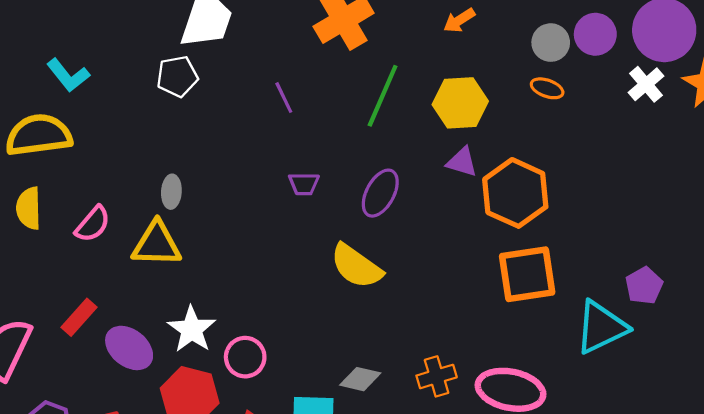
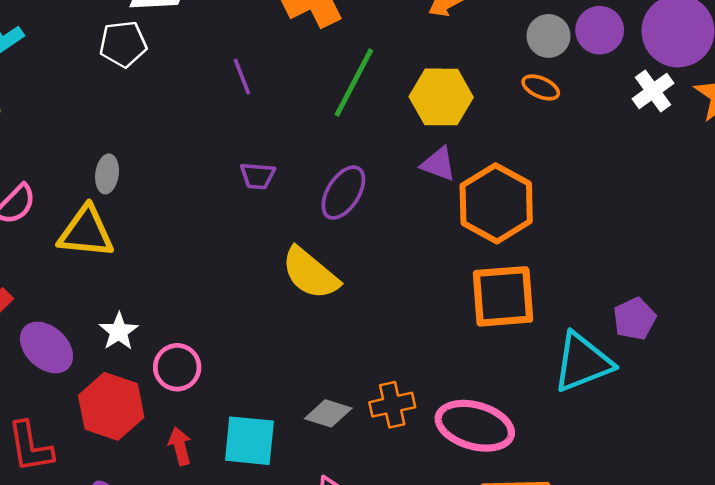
white star: (192, 329) -> (119, 331), size x0.7
gray diamond: (360, 379) -> (328, 413), moved

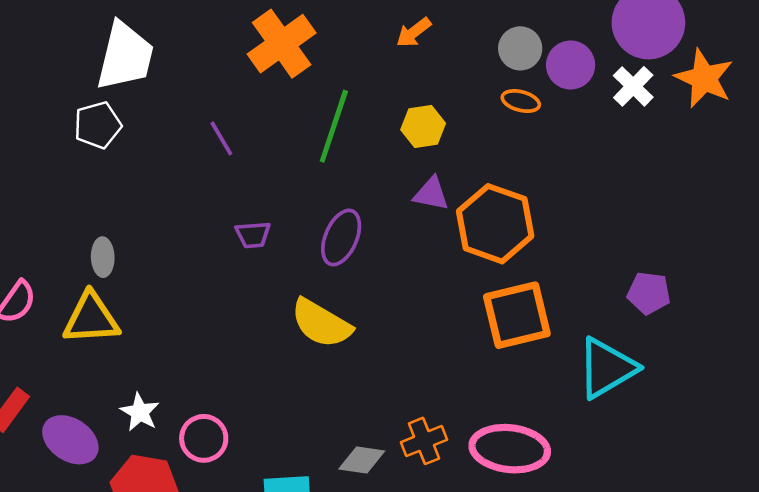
purple circle: (600, 30) -> (571, 65), moved
yellow hexagon: (441, 97) -> (423, 127), size x0.7
purple pentagon: (634, 319) -> (649, 293), moved, turned -30

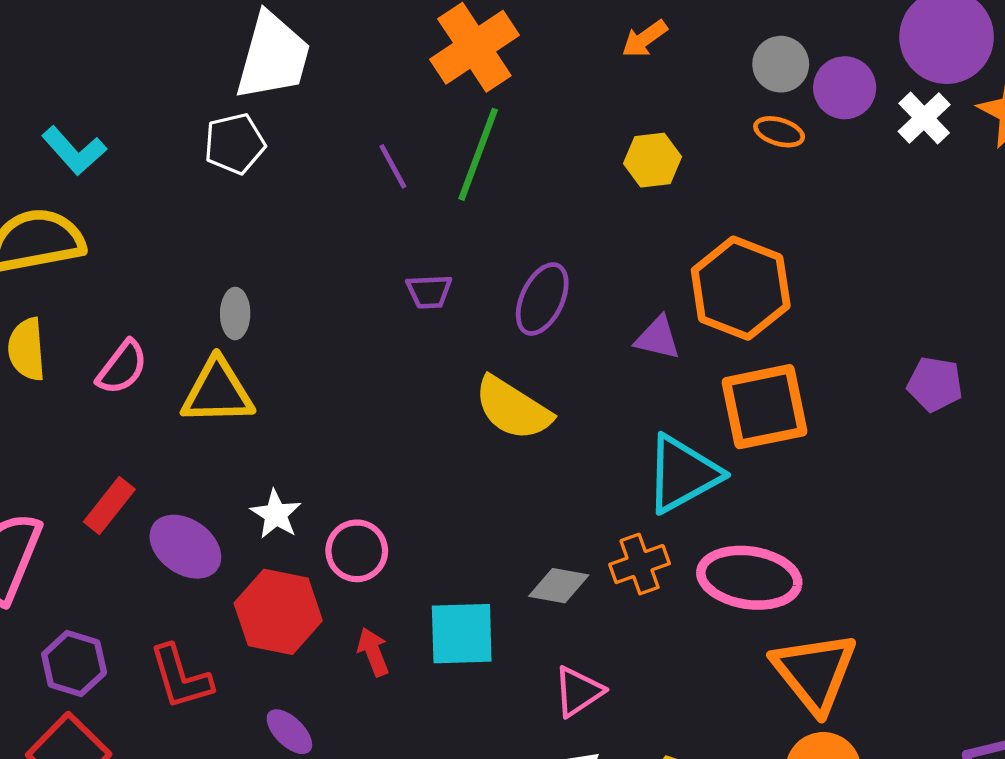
green line: (334, 126) -> (478, 154), moved
purple triangle: (431, 194) -> (658, 338), moved
cyan triangle: (607, 368) -> (683, 474), moved

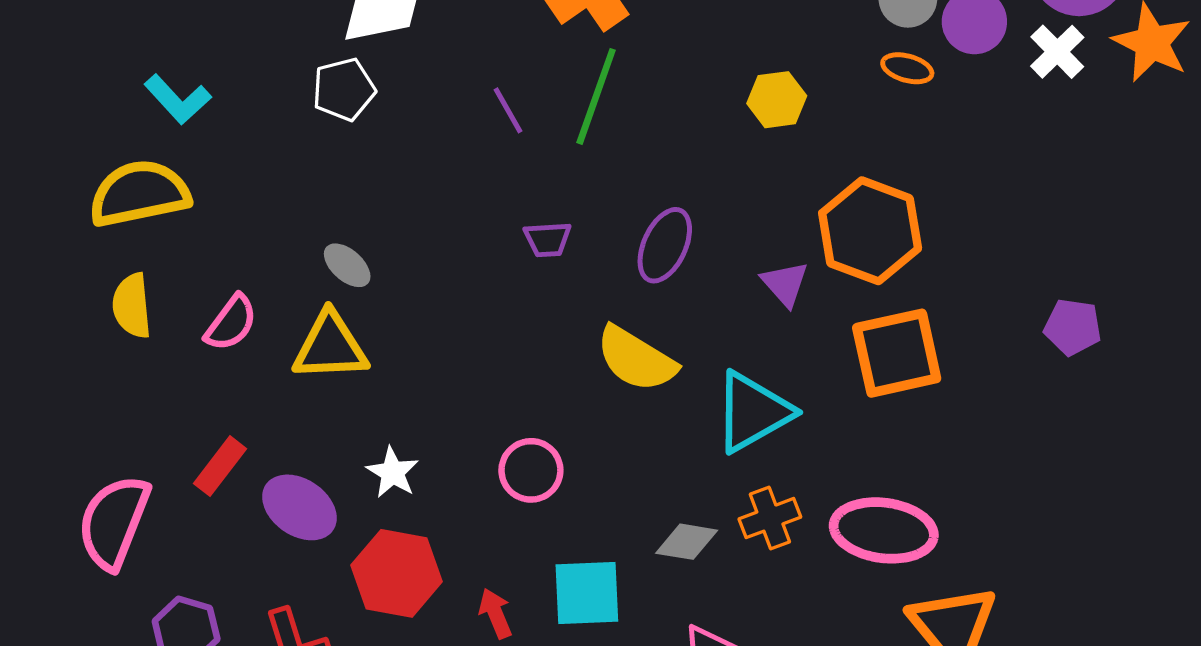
gray ellipse: (235, 314) -> (347, 265), turned -48
purple triangle: (658, 338) -> (785, 284), turned 36
cyan triangle: (683, 474) -> (753, 412), moved
pink circle: (357, 551) -> (531, 470), moved

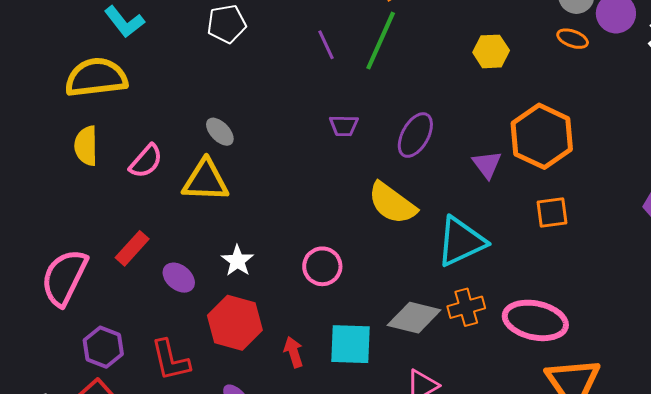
orange square: (897, 353) -> (552, 212), size x0.6
purple ellipse: (299, 507) -> (179, 278), size x0.7
gray diamond: (687, 542) -> (414, 318), size x1.4

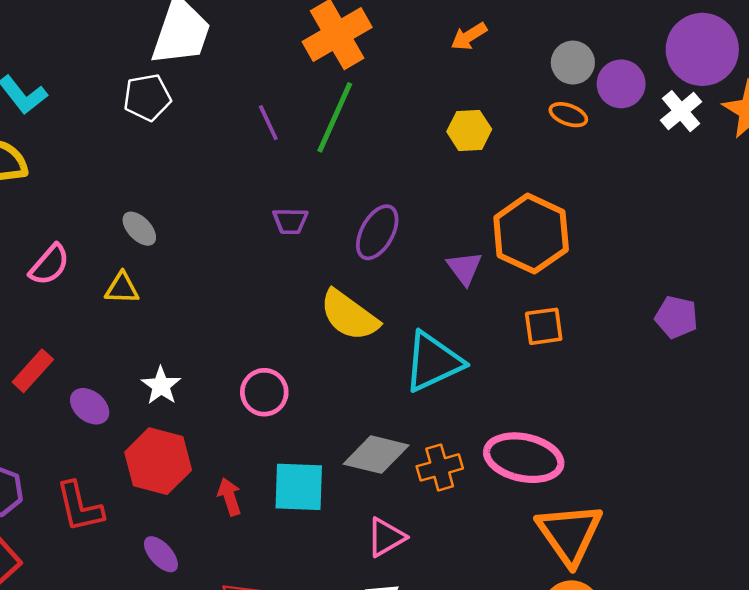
yellow triangle: (205, 181) -> (122, 288), size x0.6
orange cross: (466, 307) -> (440, 467), moved

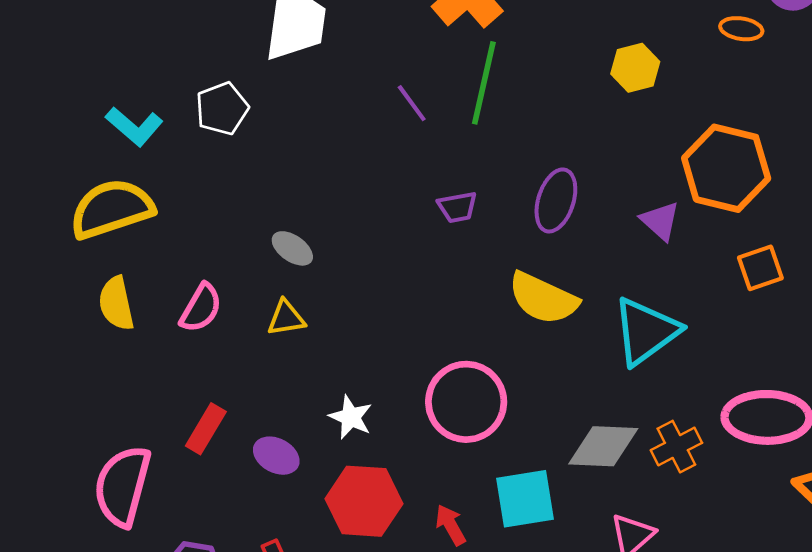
white pentagon: (147, 97) -> (222, 109), moved
pink circle: (264, 392) -> (466, 402), size x1.5

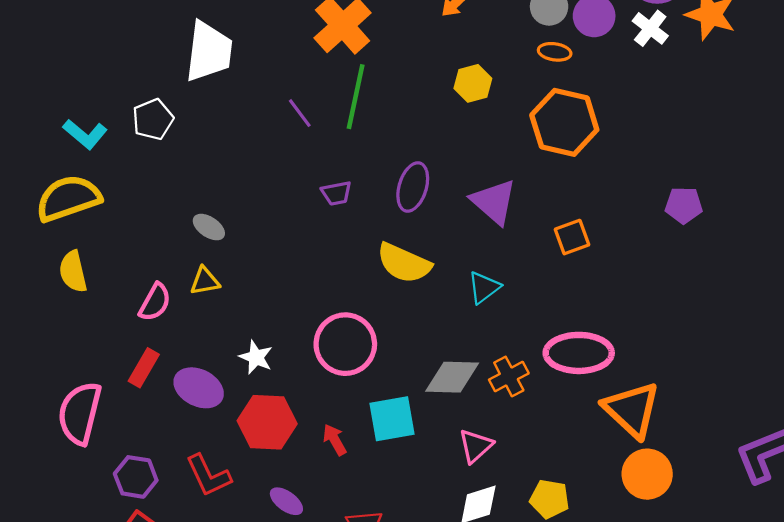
orange hexagon: (726, 168) -> (564, 122), moved
purple triangle: (660, 221) -> (494, 202), size x1.5
pink semicircle: (201, 308) -> (155, 302), moved
cyan triangle: (646, 331) -> (484, 287), size x0.6
purple ellipse: (276, 456) -> (199, 388), size x1.4

